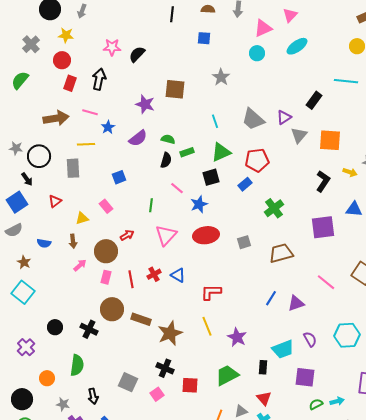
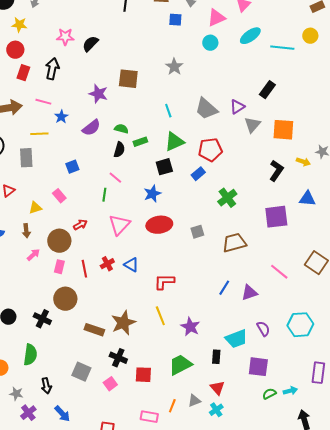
blue square: (204, 38) -> (175, 20), moved
cyan line: (346, 81) -> (282, 48), moved
pink line: (177, 188) -> (115, 178), moved
brown rectangle: (141, 319) -> (94, 330), moved

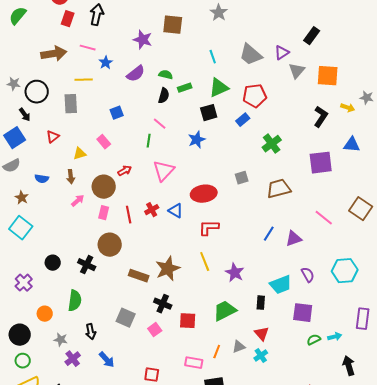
red ellipse: (159, 225) -> (204, 194), moved

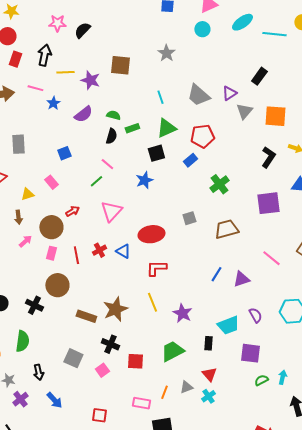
yellow line: (84, 80) -> (65, 72), moved
green line: (149, 141) -> (96, 181), turned 40
cyan arrow: (335, 337) -> (282, 377), turned -64

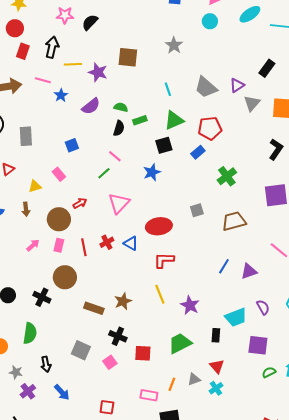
pink arrow: (25, 241) -> (33, 245), moved
brown star: (115, 309) -> (123, 301), size x0.7

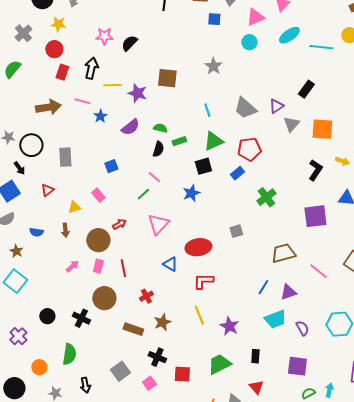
brown trapezoid: (234, 221) -> (283, 253), moved
red cross: (107, 242) -> (146, 296), moved
cyan trapezoid: (236, 317) -> (275, 319), moved
gray square: (81, 350) -> (120, 371), turned 30

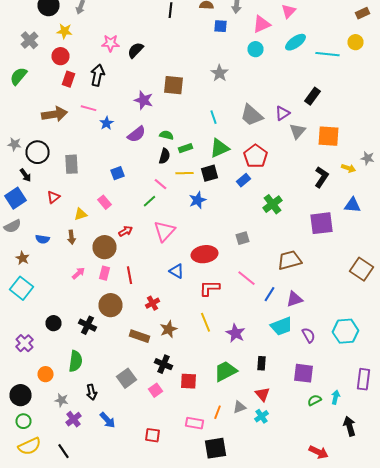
yellow line: (112, 85) -> (184, 173), moved
red pentagon: (249, 149) -> (256, 156), turned -30
pink line: (318, 271) -> (246, 278), moved

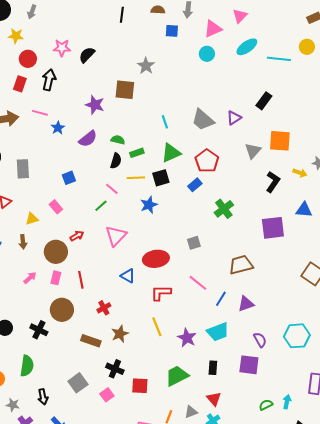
red circle: (60, 56) -> (28, 59), moved
gray star: (220, 73) -> (146, 66), moved
gray triangle: (298, 131) -> (253, 151), moved
cyan trapezoid: (282, 326) -> (218, 332), moved
purple square: (304, 373) -> (249, 365), moved

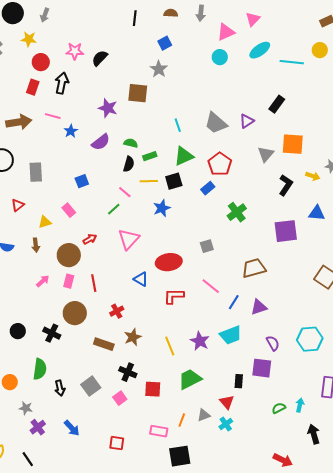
blue square: (172, 31) -> (165, 43), moved, turned -32
yellow line: (157, 327) -> (170, 346), moved
black rectangle: (213, 368) -> (239, 381), moved
black arrow: (43, 397) -> (60, 388), moved

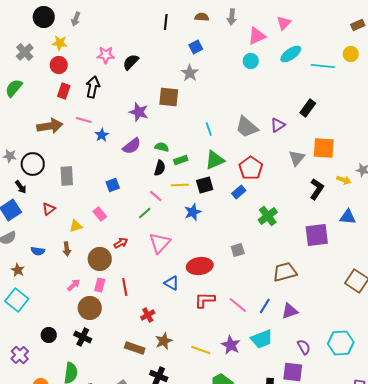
red circle: (41, 62) -> (59, 65), moved
pink line: (211, 286) -> (238, 305), moved
brown circle: (75, 313) -> (90, 308), moved
yellow line: (170, 346) -> (201, 350), turned -48

